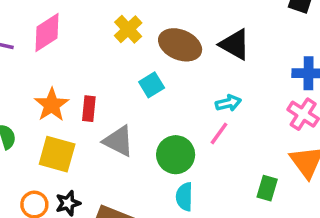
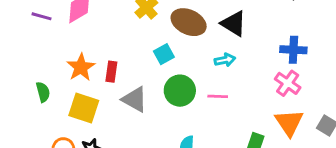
cyan arrow: (228, 103) -> (225, 60), moved
pink line: (219, 133) -> (218, 96), turned 54
green circle: (176, 155) -> (180, 91), moved

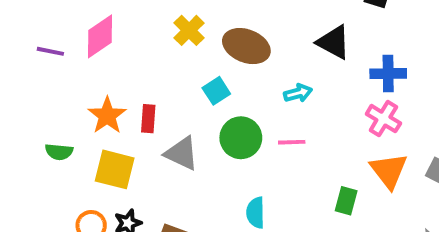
black triangle: (234, 24) -> (334, 42), moved
green semicircle: (43, 92) -> (59, 152), turned 114

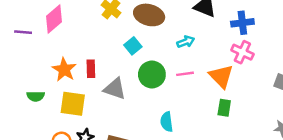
orange triangle: (389, 171) -> (221, 76), moved

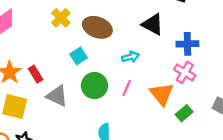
red rectangle: (91, 69) -> (36, 74), turned -35
pink line: (185, 74) -> (127, 88), turned -63
green rectangle: (224, 108) -> (184, 113), moved, turned 35

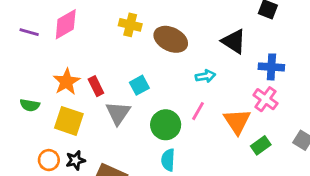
yellow cross: (61, 18) -> (130, 25), turned -36
cyan square: (79, 56) -> (139, 85), moved
green circle: (94, 86) -> (166, 125), moved
gray triangle: (57, 96) -> (118, 113), turned 35

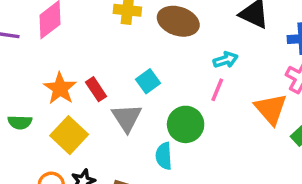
pink line: (198, 111) -> (217, 90), moved
yellow square: (69, 121) -> (69, 135), turned 32
cyan semicircle: (168, 160) -> (164, 156), moved

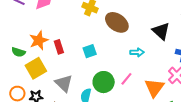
pink line: (217, 90) -> (126, 79), moved
gray triangle: (127, 118) -> (64, 83), moved, turned -30
green semicircle: (20, 122) -> (18, 52), moved

